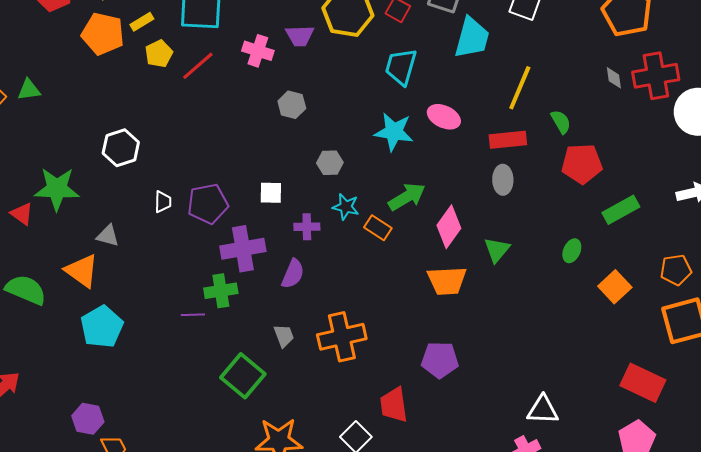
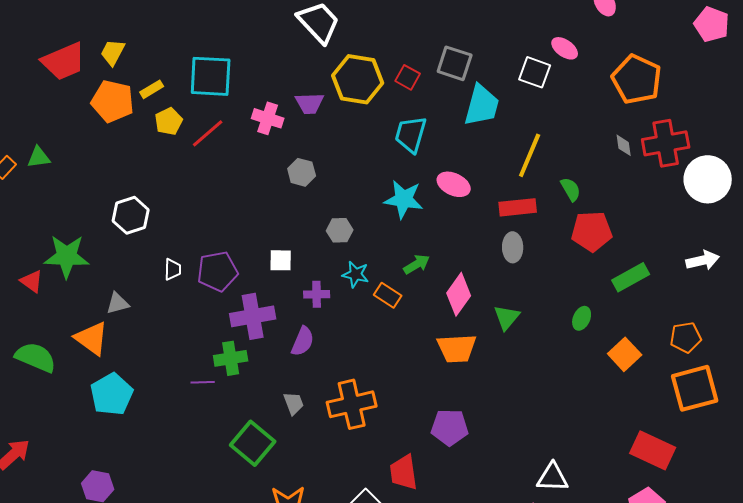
green arrow: (407, 197) -> (417, 264), size x0.7
gray triangle: (108, 236) -> (118, 303), turned -30

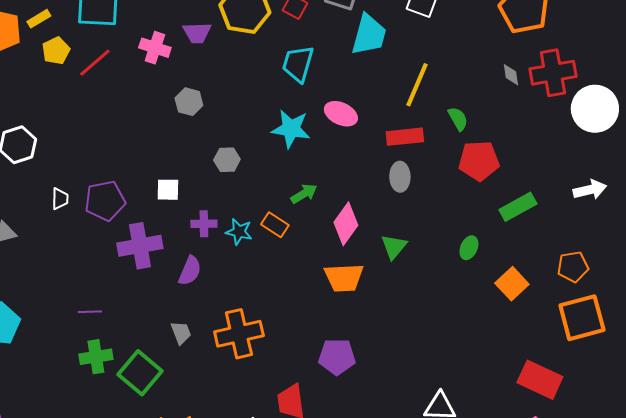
cyan star: (356, 274) -> (239, 232), moved
green cross: (231, 358) -> (96, 357), moved

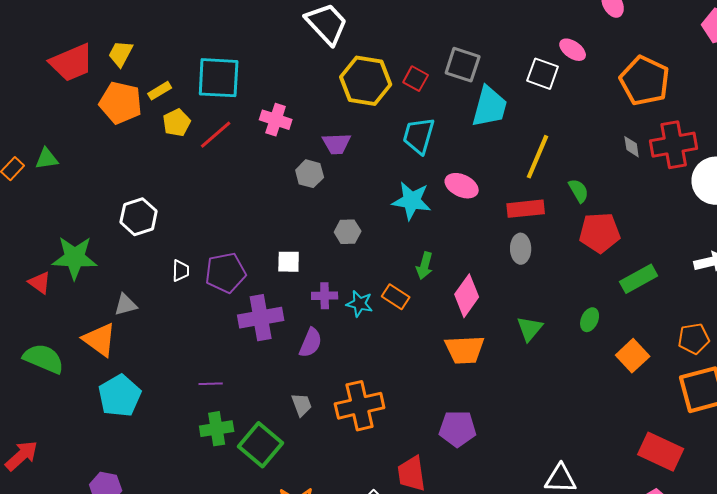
purple trapezoid: (197, 33) -> (337, 144), moved
green arrow: (304, 194) -> (425, 266), turned 136
green triangle: (394, 247) -> (530, 329), moved

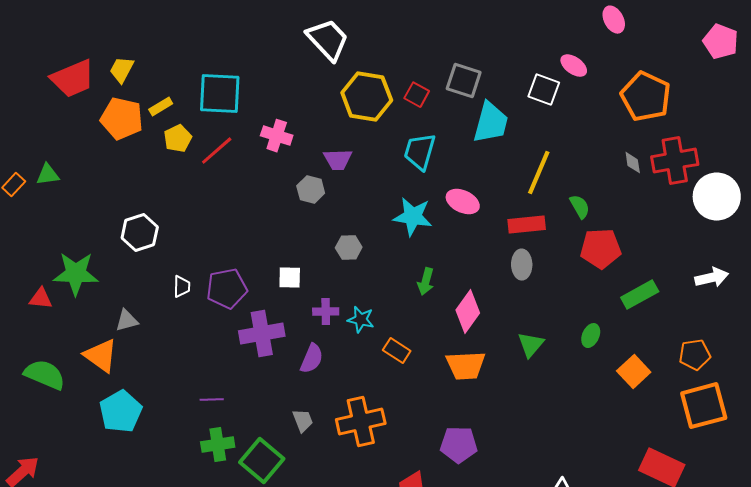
red triangle: (40, 283) -> (41, 299), turned -30
orange rectangle: (396, 297) -> (397, 351), moved

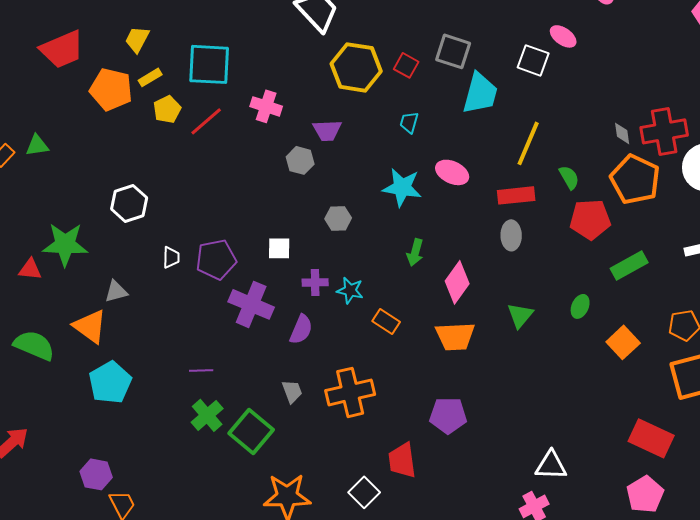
yellow trapezoid: (122, 70) -> (137, 39), moved
orange pentagon: (646, 97) -> (635, 179), moved
cyan trapezoid: (420, 152) -> (409, 122), size x0.6
purple cross: (262, 334) -> (251, 304), turned 33
green cross: (218, 445) -> (207, 415), turned -32

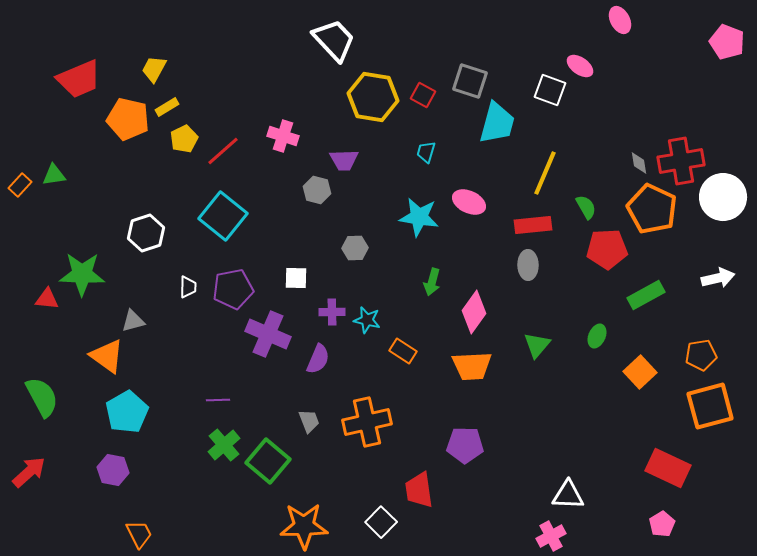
cyan square: (209, 64) -> (223, 216), moved, turned 36
green semicircle: (34, 345) -> (42, 397), moved, turned 39
purple hexagon: (96, 474) -> (113, 470), moved
pink pentagon: (645, 494) -> (662, 524), size x0.7

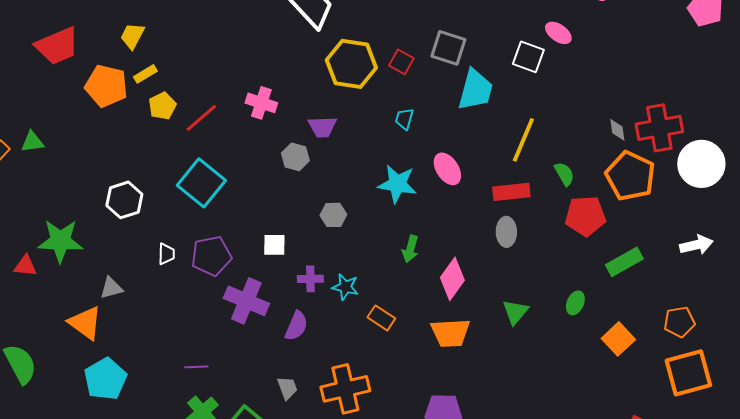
pink ellipse: (469, 202) -> (447, 169), turned 32

